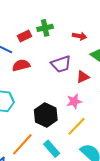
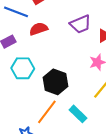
black hexagon: (46, 115) -> (55, 82), moved

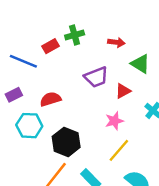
red semicircle: (39, 29) -> (50, 99), moved

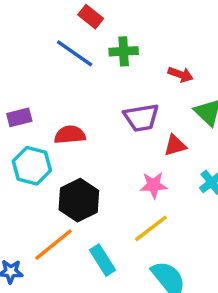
red rectangle: (51, 46) -> (91, 17), moved, turned 56
blue line: (23, 61) -> (75, 53), moved

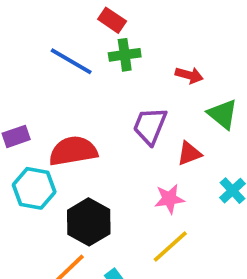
red rectangle: (91, 17) -> (112, 20), moved
purple trapezoid: (141, 118) -> (150, 126), turned 126
red semicircle: (70, 135) -> (73, 151), size x1.4

